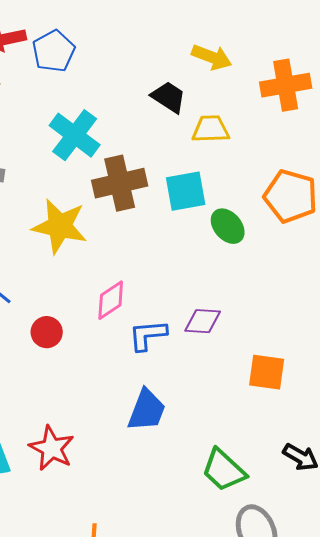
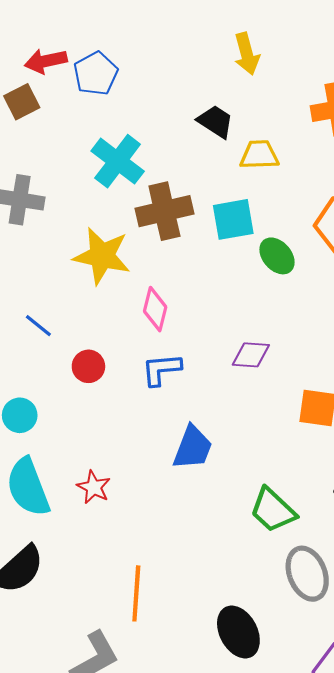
yellow arrow: (212, 57) -> (247, 54), moved, turned 54
pink diamond: (111, 300) -> (155, 309), moved, turned -42
blue L-shape: (148, 335) -> (161, 369), moved
red star: (52, 448) -> (94, 487), size x0.7

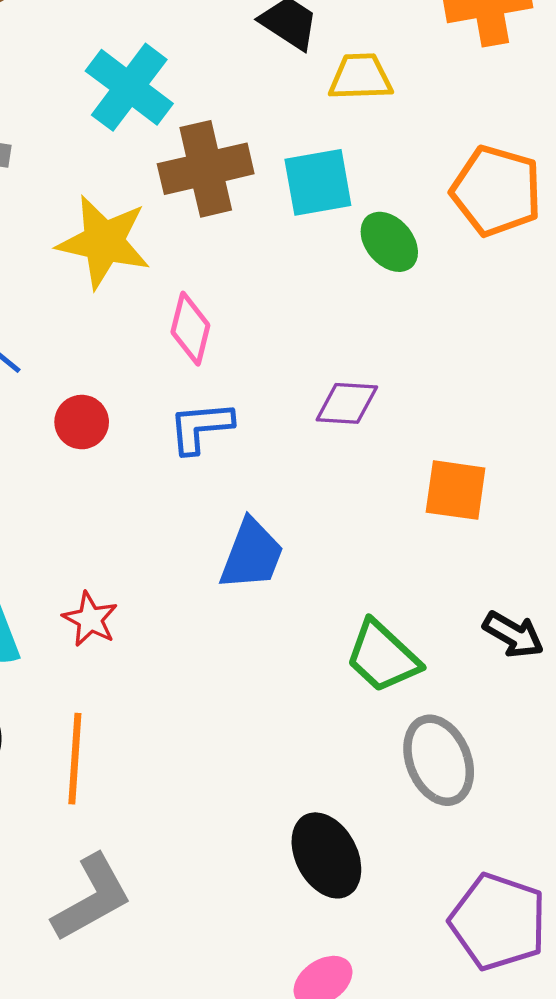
orange line: (136, 593) -> (75, 759), moved

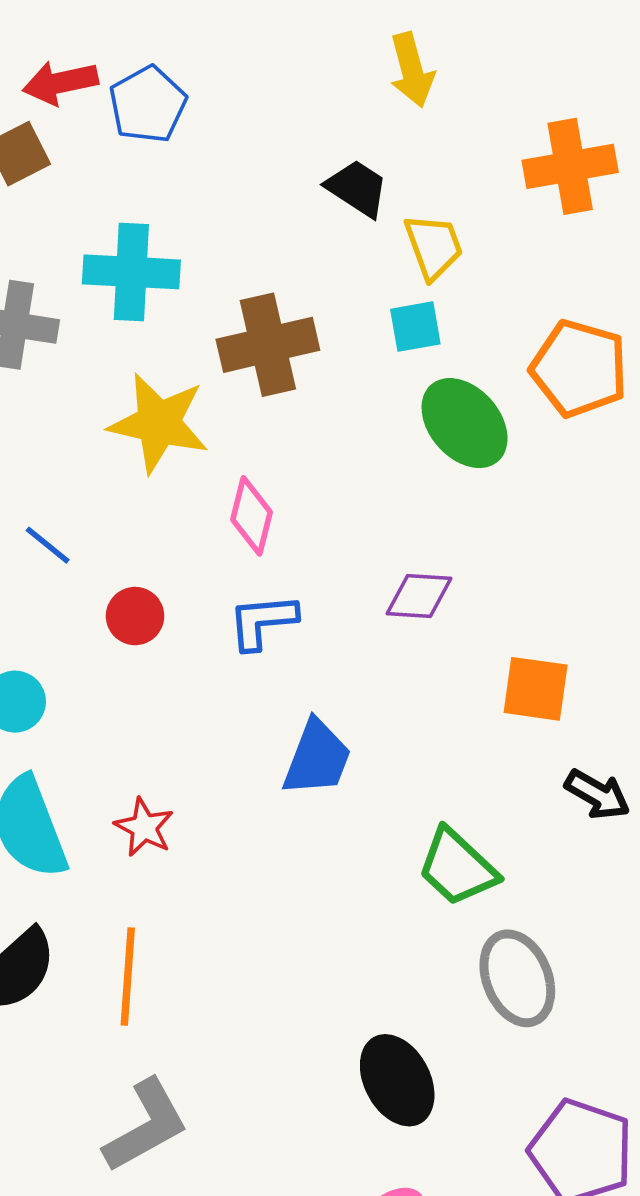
yellow trapezoid: (360, 77) -> (434, 246), turned 72
cyan cross: (129, 87) -> (131, 272), moved, turned -34
cyan square: (318, 182) -> (415, 327), moved, size x0.7
green ellipse: (389, 242) -> (465, 423), size x1.4
black arrow: (513, 634) -> (597, 794), moved

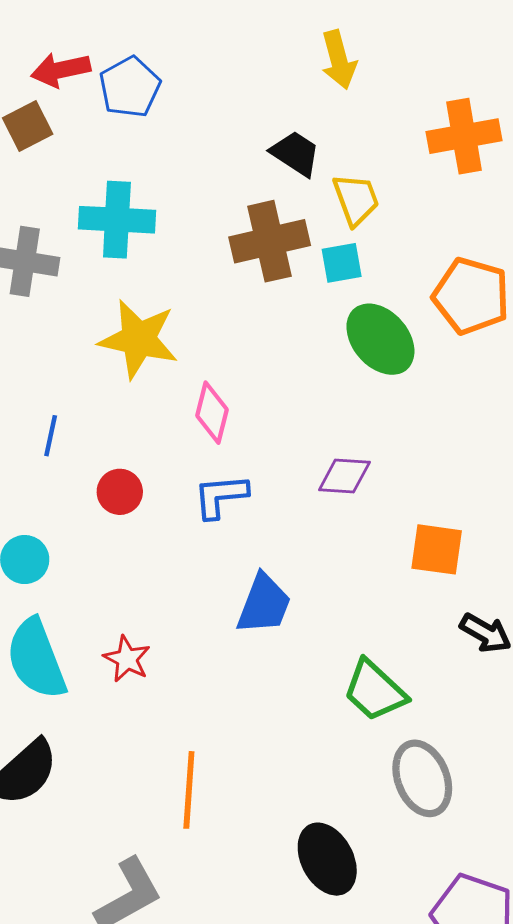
brown cross: (268, 345) -> (270, 241), moved
blue line: (48, 545) -> (51, 436), turned 63
orange line: (128, 976) -> (189, 790), moved

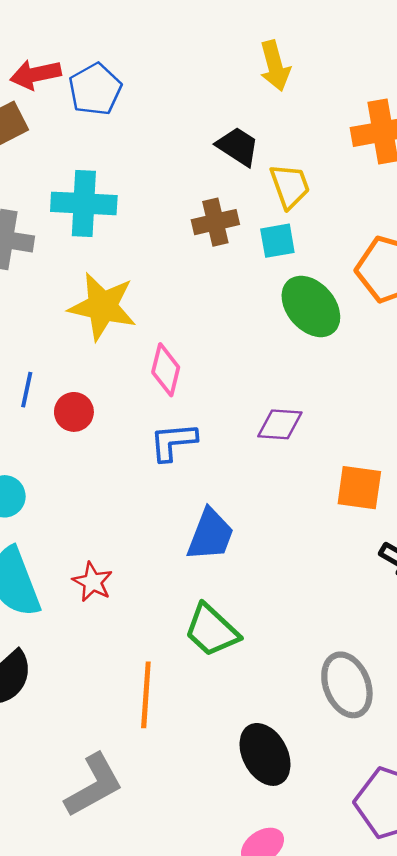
brown cross: (270, 241) -> (215, 222), size x0.7
red circle: (120, 492) -> (74, 412), moved
green trapezoid: (375, 691) -> (212, 630), moved

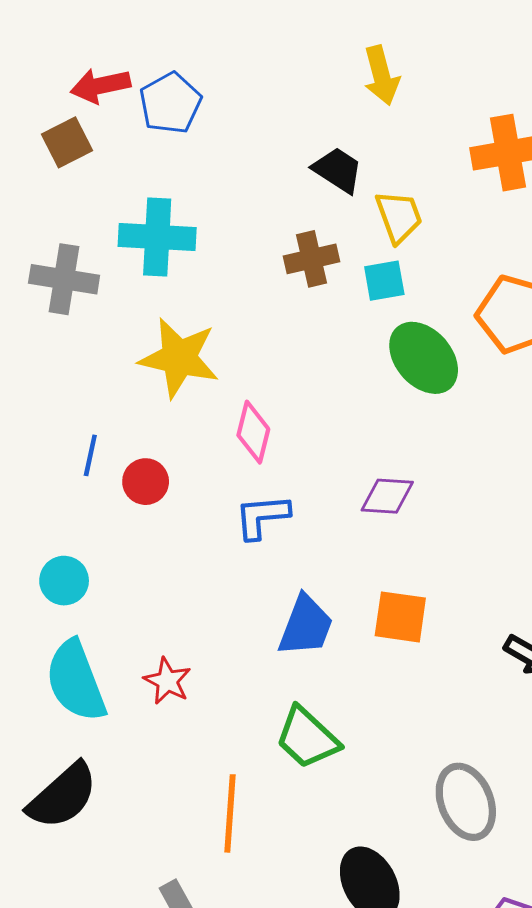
orange square: (359, 488) -> (400, 617), moved

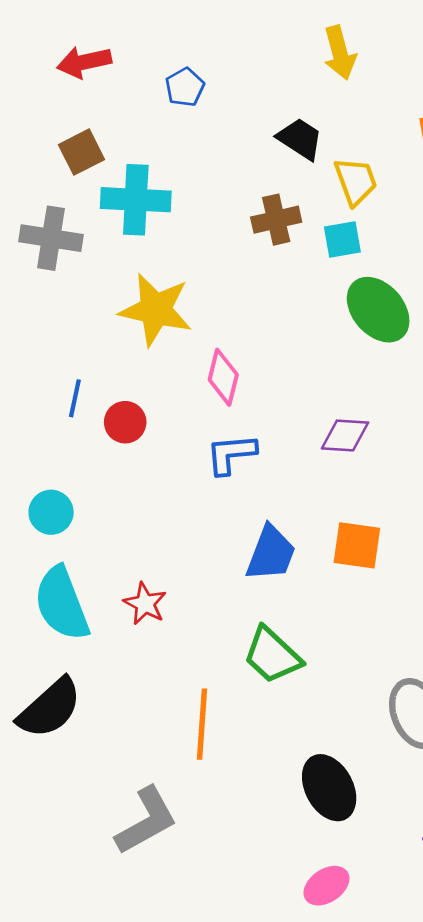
blue pentagon: (170, 103) -> (185, 87), moved, size x0.7
brown square: (67, 142) -> (81, 152), moved

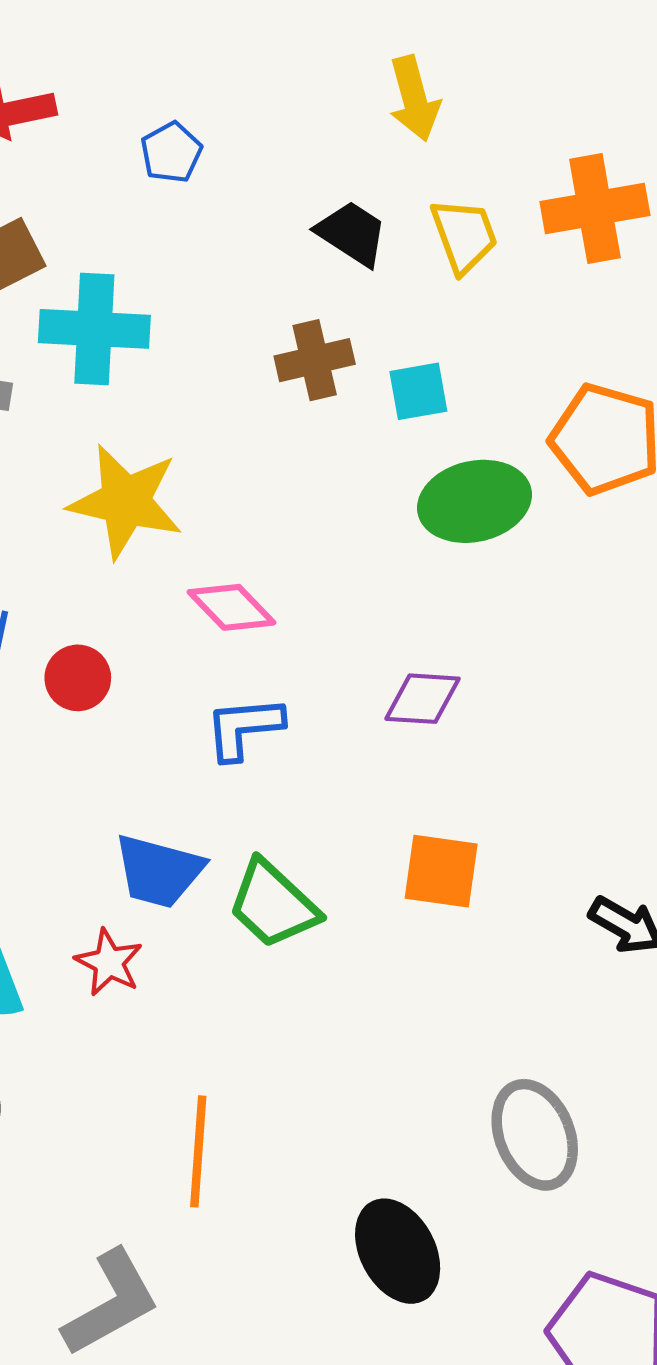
yellow trapezoid: (356, 181) -> (464, 236), moved
green ellipse: (378, 310) -> (474, 501), turned -62
pink diamond: (223, 377) -> (231, 607), turned -58
blue trapezoid: (271, 553) -> (159, 871), moved, turned 84
green trapezoid: (272, 655) -> (273, 904), moved

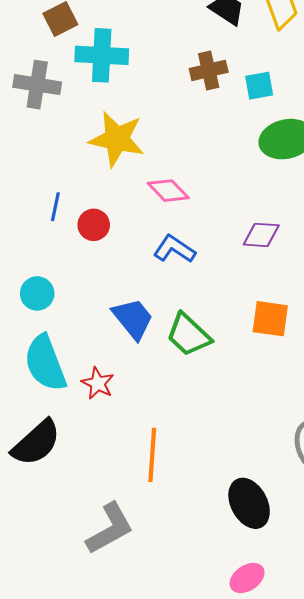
blue L-shape: (244, 728) -> (174, 249), turned 39
blue trapezoid: (159, 871) -> (133, 319), turned -144
red star: (109, 962) -> (98, 383), moved

